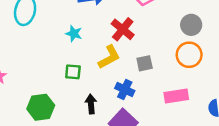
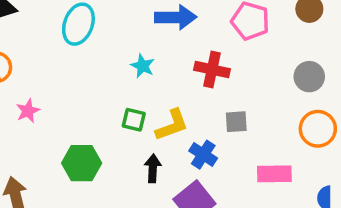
red cross: (123, 29) -> (212, 70), turned -35
orange circle: (189, 55) -> (318, 129), moved
yellow L-shape: (109, 57) -> (172, 125), moved

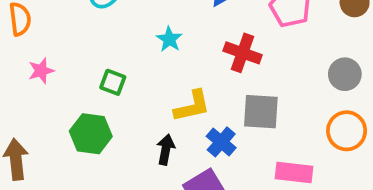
green square: (134, 120) -> (113, 82), moved
gray square: (236, 122) -> (261, 112), size x1.5

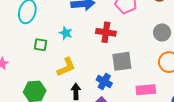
green square: (113, 82) -> (41, 45), moved
yellow L-shape: (192, 106) -> (66, 67), moved

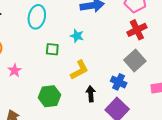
red cross: (106, 32) -> (137, 30), moved, turned -30
gray square: (122, 61) -> (135, 61), turned -30

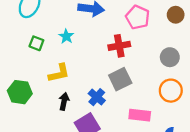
red cross: (137, 30) -> (119, 46), moved

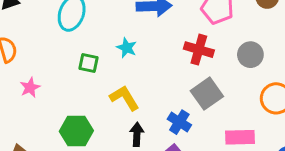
red cross: (119, 46) -> (199, 50), turned 35
gray circle: (170, 57) -> (250, 55), moved
yellow L-shape: (59, 73) -> (124, 98), turned -100

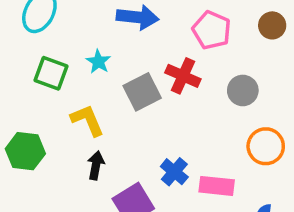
green square: (89, 63) -> (51, 73), size x1.4
gray square: (207, 94) -> (142, 92), moved
blue cross: (179, 122) -> (174, 172), moved

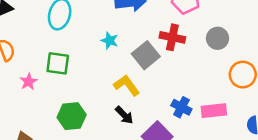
green square: (51, 73) -> (58, 63), moved
yellow L-shape: (87, 120) -> (127, 85), moved
black arrow: (96, 165) -> (124, 115), turned 138

